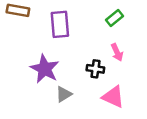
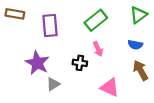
green rectangle: (114, 18) -> (96, 20), size x1.5
pink triangle: (113, 97) -> (110, 87), moved

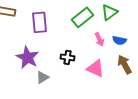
green triangle: (138, 15) -> (109, 12), moved
pink arrow: (98, 49) -> (99, 39), moved
pink triangle: (110, 87) -> (95, 68), moved

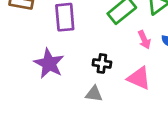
gray triangle: (42, 77) -> (94, 94), moved, turned 40

